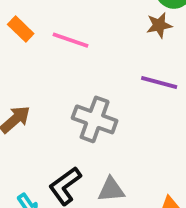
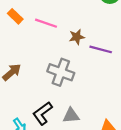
brown star: (159, 25) -> (77, 37), moved

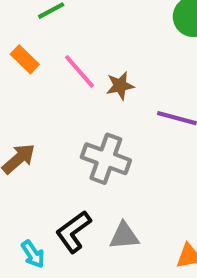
pink line: (46, 23) -> (80, 71), turned 30
brown star: (77, 37) -> (120, 86), moved

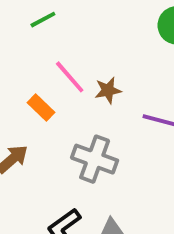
orange rectangle: (25, 59) -> (41, 108), moved

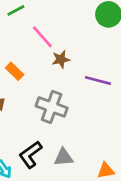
pink line: (70, 77) -> (42, 37), moved

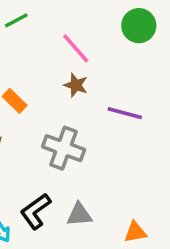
pink line: (42, 37) -> (76, 48), moved
brown star: (61, 59) -> (76, 85), turned 30

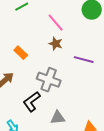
black L-shape: (36, 211) -> (32, 102), moved

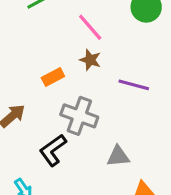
orange rectangle: (21, 53) -> (53, 77), moved, turned -72
gray triangle: (58, 118) -> (118, 156), moved

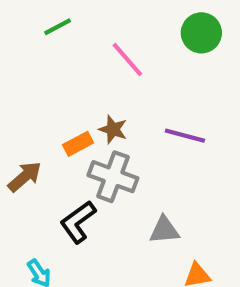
brown star: (90, 60) -> (113, 129), moved
orange rectangle: (53, 77) -> (78, 144), moved

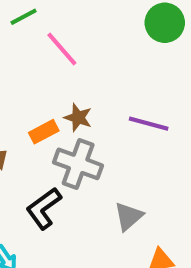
pink line: (127, 60) -> (62, 49), moved
gray triangle: (164, 230) -> (128, 216), turned -36

